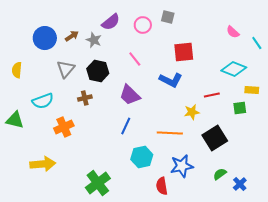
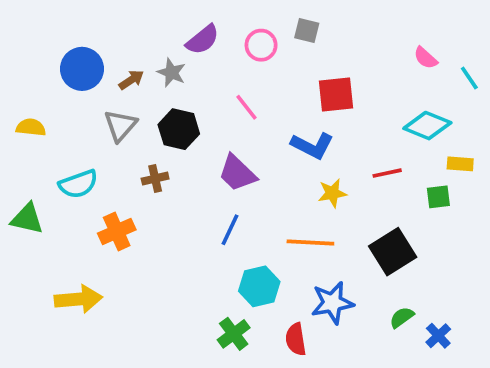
brown arrow: (72, 36) -> (131, 80), moved
yellow semicircle: (17, 70) -> (31, 127), turned 91
yellow star: (192, 112) -> (332, 193), moved
green cross: (98, 183) -> (234, 334), moved, size x0.7

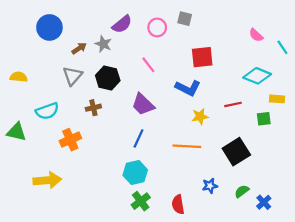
blue circle: (82, 69) -> (49, 27), moved
cyan hexagon: (259, 286) -> (135, 173), moved
blue star: (332, 303) -> (210, 186), moved, size x0.6

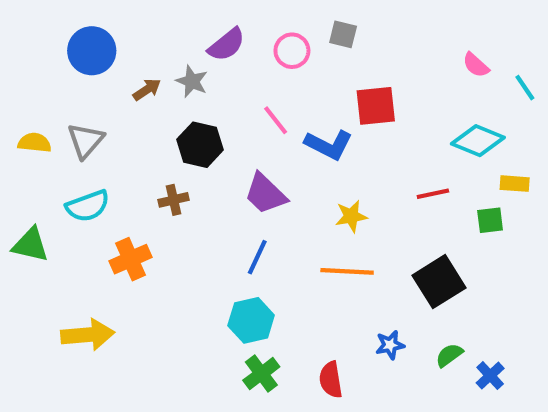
gray triangle: (73, 76) -> (86, 141), moved
blue L-shape: (188, 88) -> (329, 145), moved
yellow star: (200, 116) -> (351, 216), moved

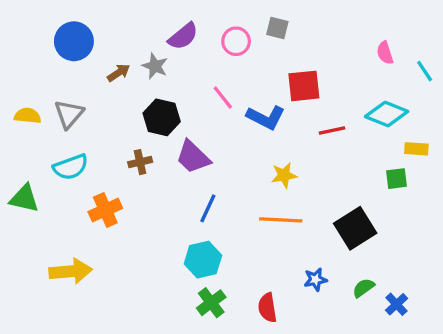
pink semicircle: (476, 65) -> (385, 53), turned 30
purple trapezoid: (265, 194) -> (193, 157), moved
red line: (433, 194) -> (332, 131), moved

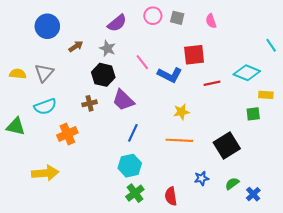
pink circle: (236, 41) -> (153, 16), moved
pink semicircle: (385, 53) -> (211, 21), moved
gray star: (155, 66) -> (107, 48), moved

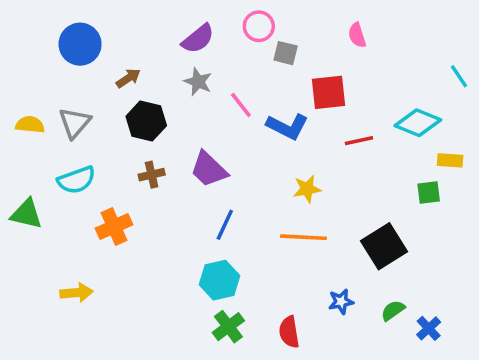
gray square: (177, 18) -> (286, 53), moved
gray star: (107, 48) -> (198, 82), moved
black hexagon: (103, 75) -> (146, 121), moved
yellow arrow: (45, 173) -> (76, 293), size x0.7

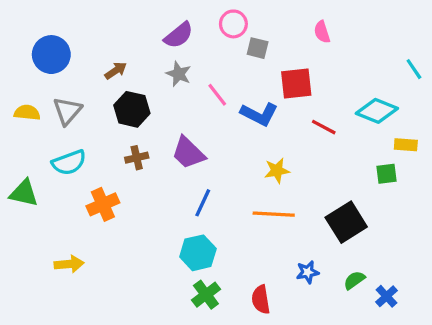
blue circle: (80, 44) -> (51, 55), moved
red line: (359, 141) -> (324, 127), turned 40

